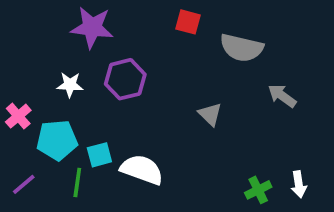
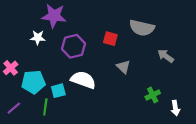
red square: (188, 22) -> (110, 39), moved
white star: (70, 85) -> (38, 38), moved
white semicircle: (142, 170) -> (83, 80), moved
green cross: (258, 190) -> (153, 95), moved

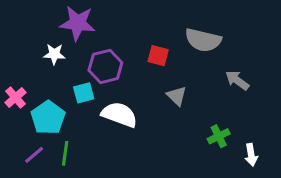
cyan pentagon: (33, 82) -> (48, 118), turned -30
cyan square: (58, 91) -> (84, 93), moved
purple line: (14, 108) -> (34, 155), moved

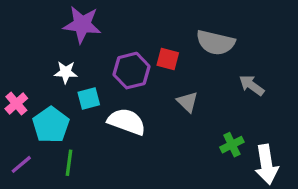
white star: (54, 54) -> (66, 72), moved
purple hexagon: (105, 66) -> (132, 71), moved
purple line: (34, 155) -> (21, 164), moved
white arrow: (251, 155) -> (267, 164), size x1.6

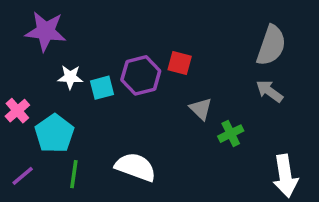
purple star: (82, 24) -> (46, 31), moved
gray semicircle: (215, 43) -> (271, 45), moved, turned -84
cyan square: (89, 99) -> (102, 88), moved
white semicircle: (127, 122) -> (136, 167), moved
green cross: (232, 145) -> (231, 134), moved

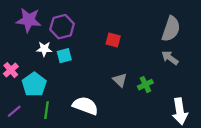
purple hexagon: (141, 75) -> (62, 27), moved
gray triangle: (201, 109) -> (120, 80), moved

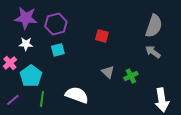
white star: (44, 49) -> (26, 44), moved

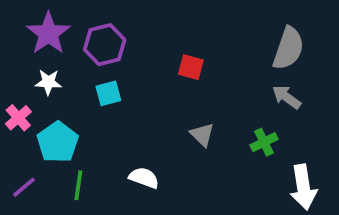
purple star: (26, 18) -> (48, 33), turned 30
green cross: (131, 76) -> (264, 142), moved
white semicircle: (77, 95) -> (144, 178), size x0.7

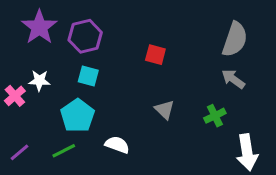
white star: (48, 82) -> (39, 81), moved
cyan square: (108, 93) -> (88, 76), turned 30
cyan pentagon: (58, 142) -> (78, 116), moved
green line: (78, 185) -> (64, 151), turned 55

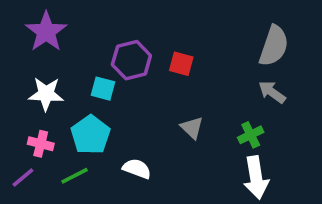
purple hexagon: (85, 36) -> (131, 60), moved
white star: (39, 81) -> (46, 94), size x1.4
pink cross: (15, 96) -> (41, 144), moved, turned -35
white arrow: (247, 152) -> (256, 178), moved

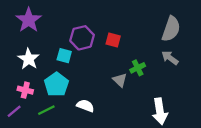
white star: (46, 94) -> (29, 59), turned 30
green cross: (251, 135) -> (138, 68), moved

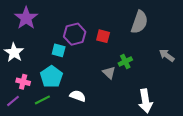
gray semicircle: (171, 29) -> (139, 22), moved
gray arrow: (170, 58) -> (167, 55), moved
white star: (29, 59) -> (14, 52), moved

